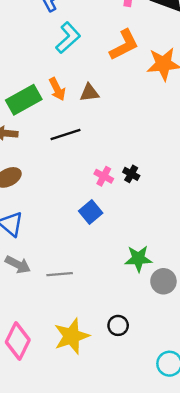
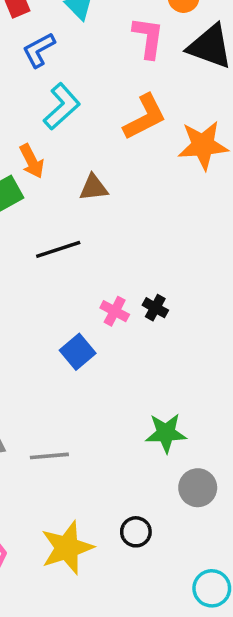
orange arrow: (57, 89) -> (32, 161), moved
blue square: (91, 212) -> (78, 352), moved
gray circle: (163, 281) -> (198, 488), moved

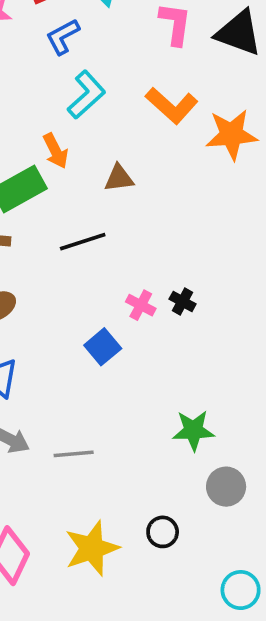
orange L-shape: (145, 117) -> (172, 106), turned 69

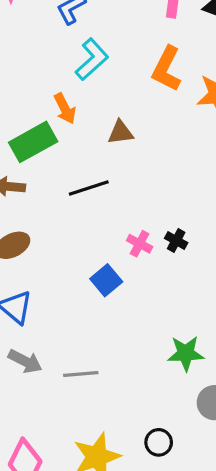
orange L-shape: (172, 106) -> (167, 69), turned 75

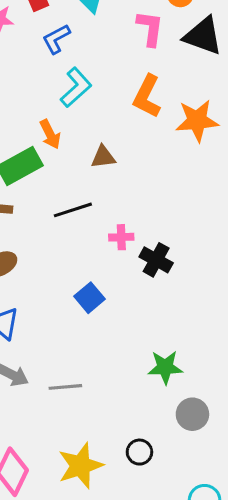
black cross: (176, 241) -> (156, 260), size x1.5
pink cross: (140, 244) -> (121, 237), moved, turned -30

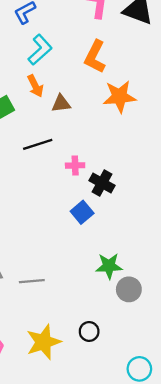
orange star: (197, 121) -> (120, 96), moved
orange arrow: (50, 134) -> (35, 86), moved
blue square: (90, 298) -> (82, 212), moved
gray circle: (192, 414) -> (129, 289), moved

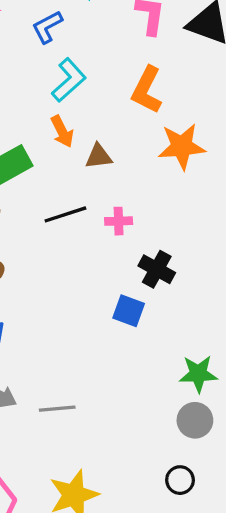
pink cross: (75, 165) -> (119, 221), moved
blue square: (82, 212) -> (129, 311), turned -30
green star: (109, 266) -> (198, 374), moved
black circle: (89, 331) -> (180, 480), moved

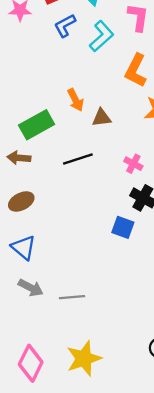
cyan L-shape: (69, 80) -> (102, 36), moved
pink cross: (119, 221) -> (133, 164), moved, turned 30

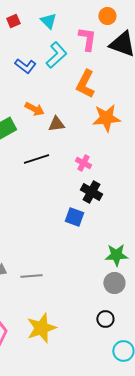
blue L-shape: (65, 26) -> (25, 66), moved, turned -115
orange arrow: (76, 100) -> (34, 109), turned -36

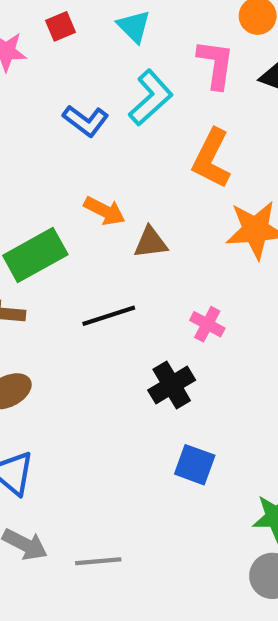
black cross: (91, 192) -> (172, 385), moved, turned 30
blue square: (74, 217) -> (195, 465), moved

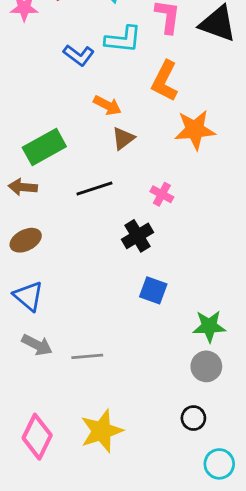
cyan L-shape: (151, 98) -> (123, 39), turned 48
orange arrow: (105, 211) -> (107, 105), moved
brown triangle: (151, 242) -> (123, 138), turned -30

